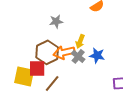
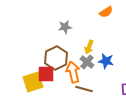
orange arrow: (64, 52) -> (73, 72), moved, turned 90
yellow square: (24, 76) -> (33, 82), turned -30
brown line: (52, 83) -> (84, 89), moved, turned 66

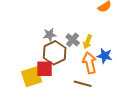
gray star: (65, 27) -> (50, 35), moved
gray cross: (87, 62) -> (73, 40), moved
orange arrow: (73, 72) -> (90, 63), moved

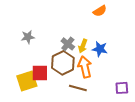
gray star: (50, 35) -> (28, 37), moved
brown hexagon: (55, 53) -> (63, 63), moved
blue star: (105, 56) -> (100, 49), moved

